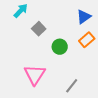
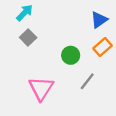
gray square: (39, 29) -> (28, 38), moved
gray line: (72, 86) -> (87, 81), moved

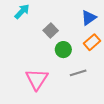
gray square: (28, 38) -> (51, 30), moved
gray line: (87, 81) -> (78, 73), turned 35

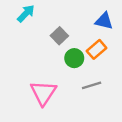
blue triangle: (89, 18) -> (104, 21), turned 49
orange rectangle: (92, 42) -> (97, 49), moved

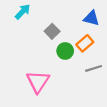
gray line: (92, 85) -> (94, 68), moved

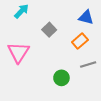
green circle: (65, 51) -> (61, 78), moved
pink triangle: (38, 82) -> (18, 52), moved

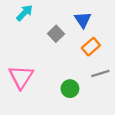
blue triangle: (86, 17) -> (83, 20), moved, turned 42
pink triangle: (18, 52) -> (21, 77), moved

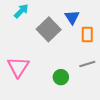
gray square: (56, 34) -> (49, 29), size x1.6
orange rectangle: (91, 47) -> (87, 34), moved, turned -49

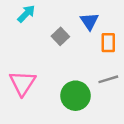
gray square: (49, 29) -> (60, 36), size x0.6
green circle: (61, 77) -> (75, 96), size x1.5

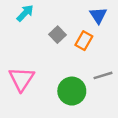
blue triangle: (89, 21) -> (98, 15), moved
orange rectangle: (108, 43) -> (84, 41), moved, turned 30

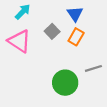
blue triangle: (98, 15) -> (75, 14), moved
pink triangle: (21, 79) -> (19, 41), moved, turned -30

